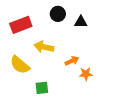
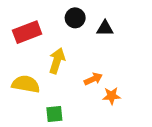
yellow arrow: (44, 47) -> (57, 61), turned 96
yellow semicircle: (20, 65) -> (26, 84), turned 150

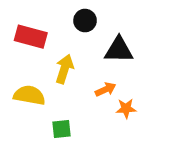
black triangle: (105, 28) -> (119, 50), moved, size x1.5
red rectangle: (27, 32) -> (31, 37), turned 36

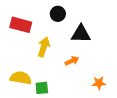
yellow semicircle: (29, 95) -> (21, 78), moved
orange star: (126, 108) -> (99, 83), moved

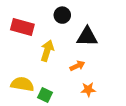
orange star: (99, 83) -> (88, 90), moved
green square: (42, 88) -> (45, 95), turned 32

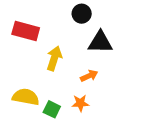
black circle: (62, 15) -> (82, 14), moved
orange star: (88, 90) -> (80, 103), moved

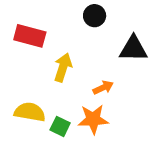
black triangle: (100, 42) -> (133, 49), moved
orange star: (80, 103) -> (93, 119), size x1.5

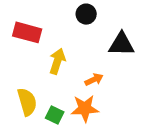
yellow semicircle: (30, 112) -> (27, 102), turned 64

